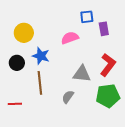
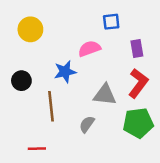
purple rectangle: (104, 29) -> (137, 49), moved
yellow circle: (24, 33) -> (30, 29), moved
blue star: (41, 56) -> (65, 72), moved, turned -30
red line: (15, 104) -> (37, 149), moved

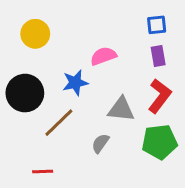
blue square: (111, 22) -> (157, 25), moved
black circle: (21, 81) -> (25, 93), size x1.6
brown line: (51, 106) -> (59, 123), turned 52

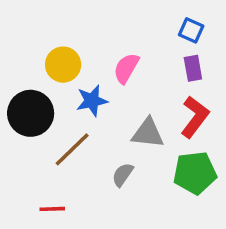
blue square: (157, 25) -> (191, 30), turned 30
yellow circle: (35, 34) -> (63, 65), moved
pink semicircle: (103, 56) -> (126, 68), turned -40

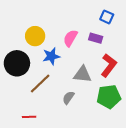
purple rectangle: (193, 68) -> (96, 38), moved, turned -64

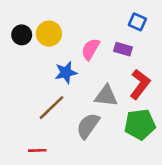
yellow circle: (35, 36) -> (49, 34), moved
black circle: (17, 63) -> (22, 35), moved, size x0.6
gray semicircle: (68, 98) -> (88, 126), size x1.5

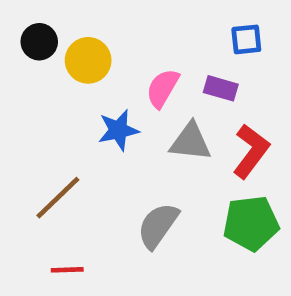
blue square: (137, 22) -> (246, 39), turned -30
black circle: (22, 35) -> (39, 42), moved
gray triangle: (106, 96) -> (190, 142), moved
brown line: (52, 108) -> (58, 198), moved

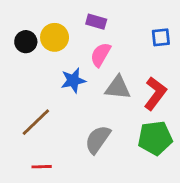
blue square: (246, 39) -> (161, 37), moved
black circle: (39, 42) -> (26, 42), moved
purple rectangle: (221, 88) -> (96, 22), moved

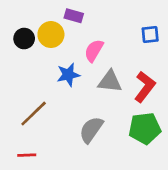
purple rectangle: (96, 22) -> (74, 16), moved
red line: (42, 167) -> (27, 155), moved

